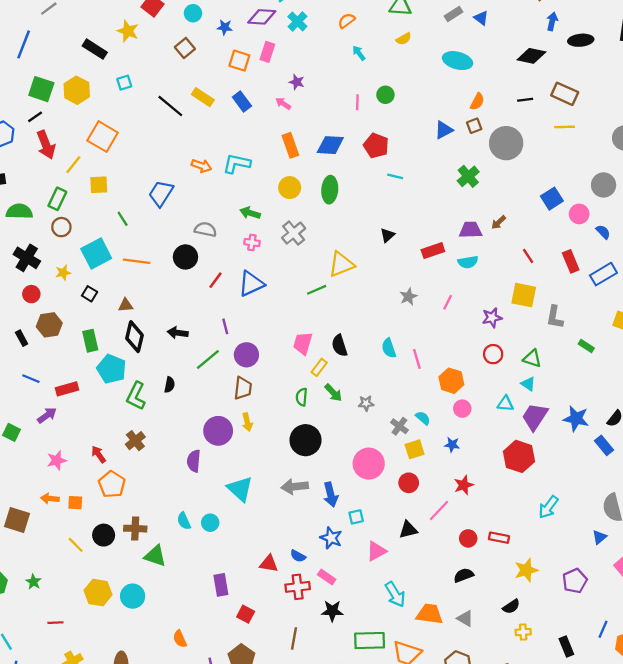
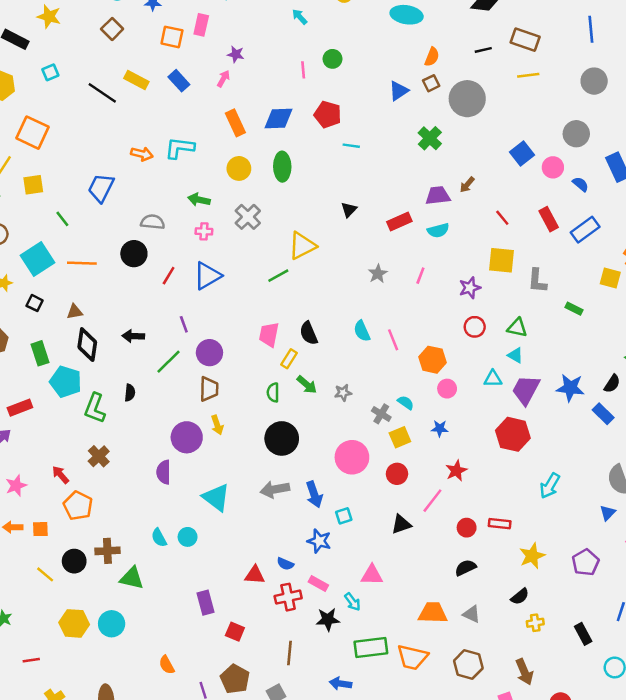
pink arrow: (283, 103) -> (223, 79), turned 91
pink triangle: (376, 551) -> (372, 575), moved, turned 35
cyan arrow: (395, 594) -> (352, 602), moved, size x0.7

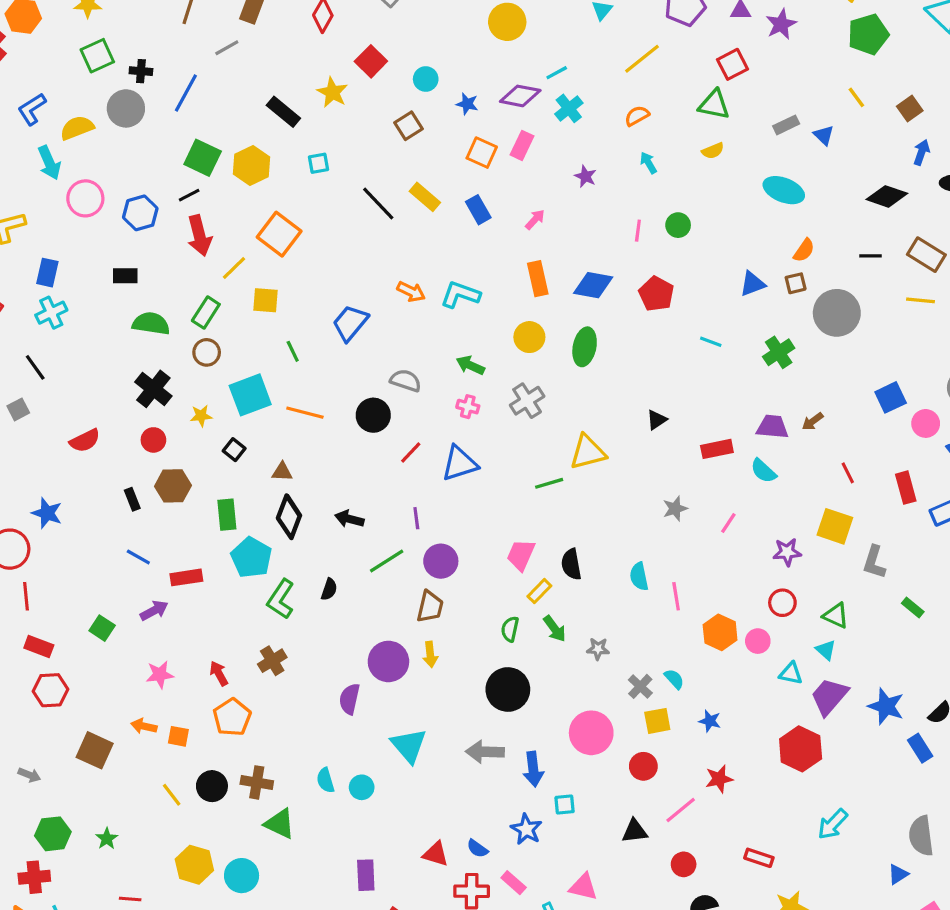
purple star: (236, 54) -> (585, 176), moved
cyan line: (351, 146) -> (711, 342), moved
cyan semicircle: (438, 230) -> (763, 471), turned 45
pink circle: (447, 389) -> (758, 641), moved
red circle: (467, 528) -> (684, 864), moved

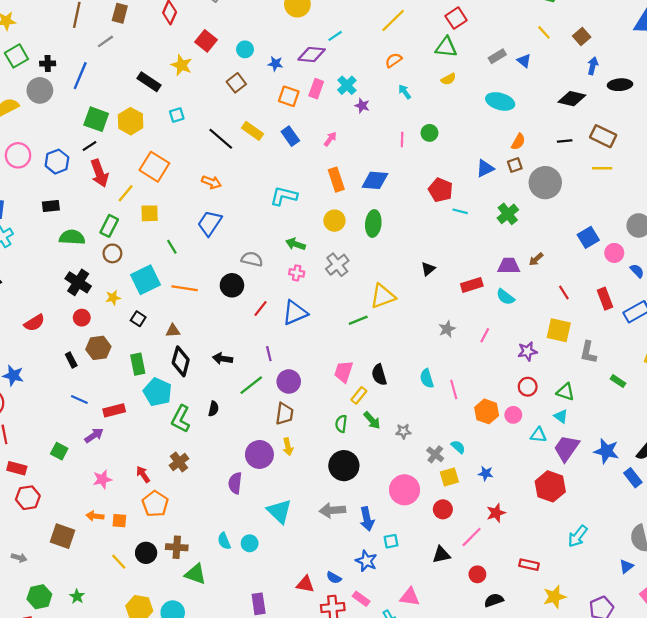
cyan cross: (569, 108) -> (347, 85), moved
orange arrow: (411, 292) -> (211, 182), moved
red pentagon: (656, 294) -> (441, 190), moved

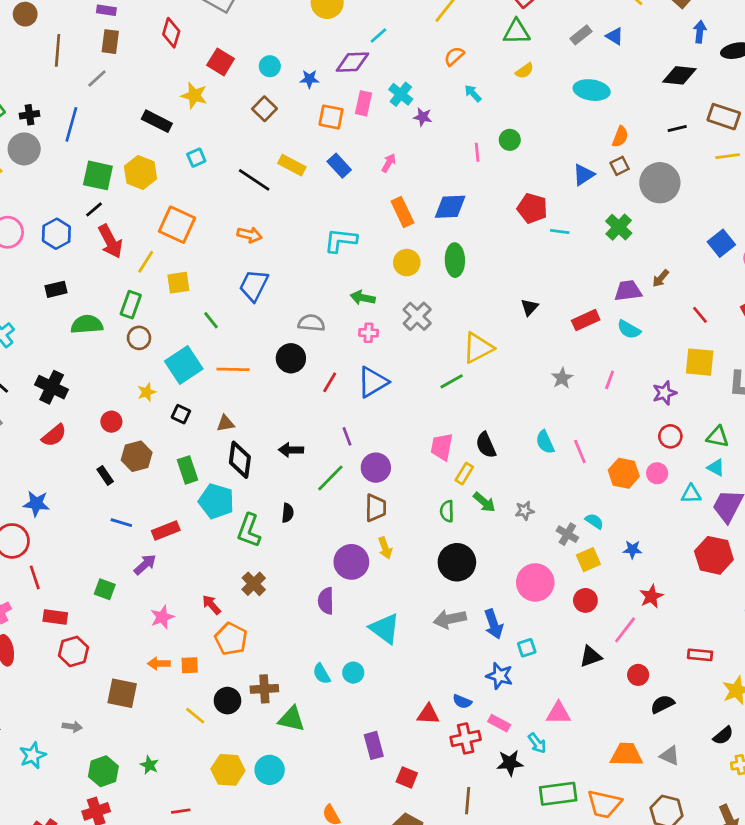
black cross: (78, 282) -> (52, 387), moved

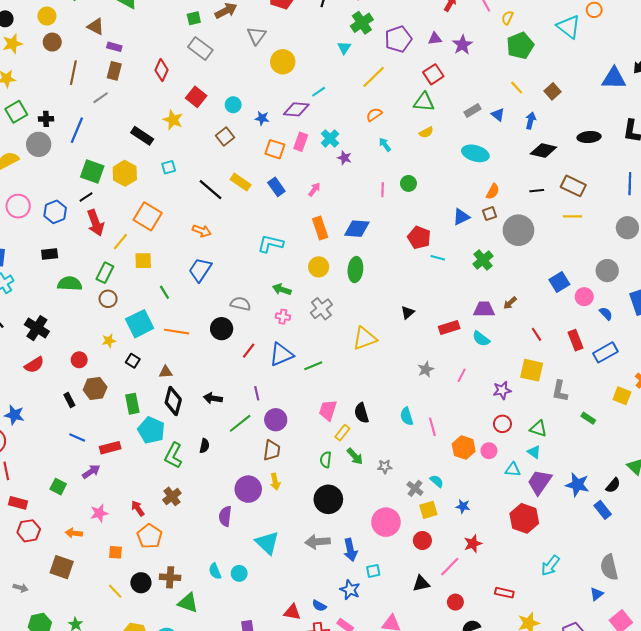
blue arrow: (700, 32) -> (531, 121), moved
green line: (452, 381) -> (313, 366), moved
orange arrow: (159, 663) -> (74, 533), moved

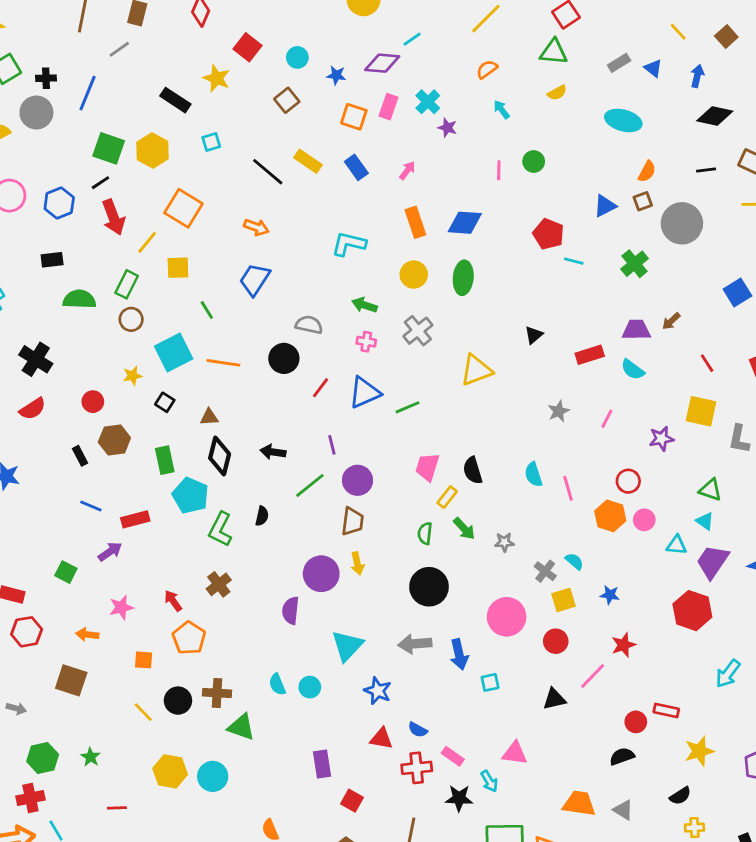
red circle: (502, 424) -> (628, 481), moved
cyan triangle: (267, 543) -> (347, 646), turned 30
blue star: (350, 590) -> (378, 691), moved
red circle: (455, 602) -> (636, 722), moved

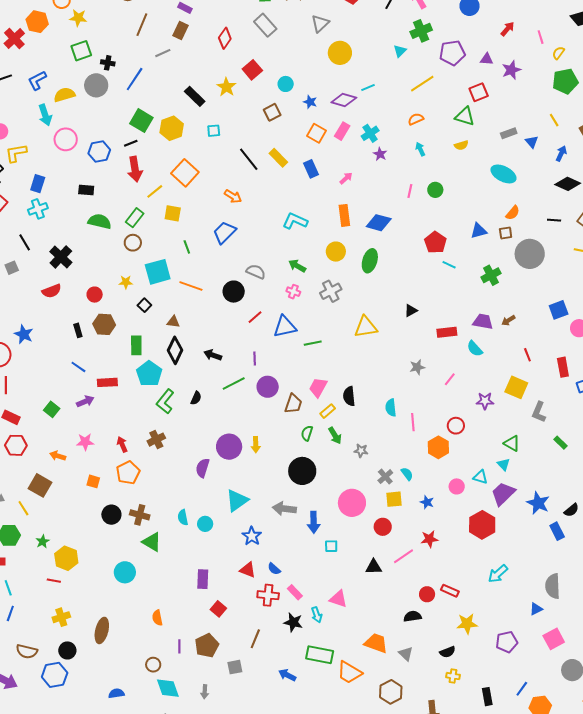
pink circle: (644, 520) -> (457, 486), moved
brown trapezoid: (352, 521) -> (293, 404), moved
yellow line: (143, 712) -> (23, 508), moved
yellow hexagon: (170, 771) -> (66, 558), moved

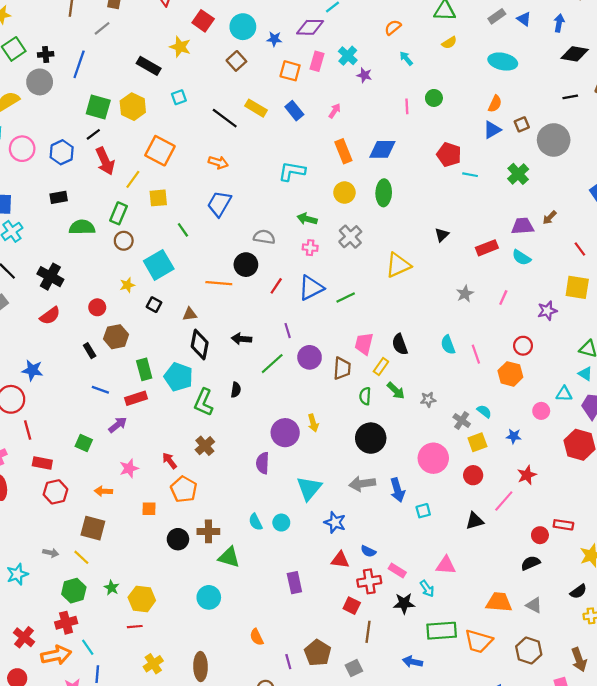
cyan circle: (286, 84) -> (243, 27), size x1.5
orange semicircle: (513, 213) -> (495, 104), moved
orange line: (191, 286) -> (219, 283), moved
green rectangle: (136, 345) -> (144, 369), moved
red square: (218, 609) -> (352, 606), moved

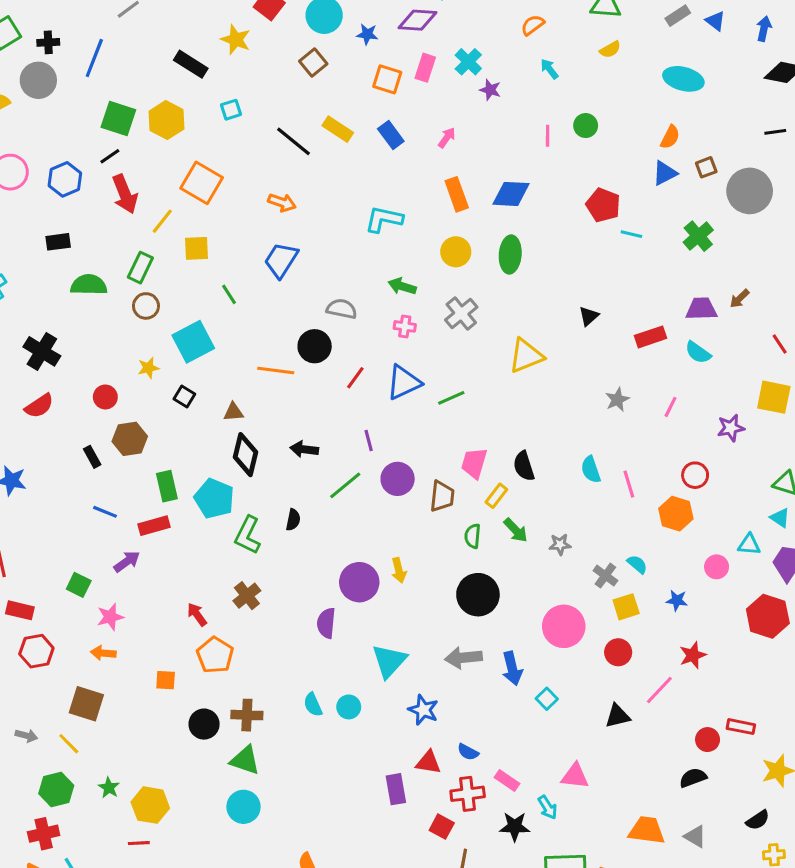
pink star: (129, 468) -> (110, 617), moved
cyan square: (423, 511) -> (547, 699), turned -32
green triangle: (229, 557) -> (245, 760), moved
purple rectangle: (294, 583) -> (396, 789), moved

